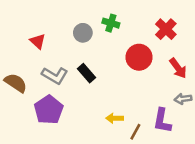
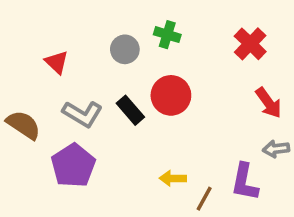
red circle: (139, 57) -> (171, 95), moved

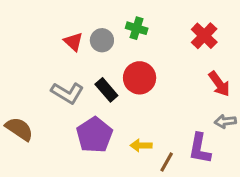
red triangle: (57, 62) -> (73, 42), moved
brown semicircle: (23, 125) -> (19, 129), moved
purple pentagon: (73, 165) -> (94, 135), moved

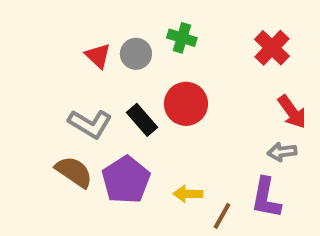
gray arrow: (225, 121) -> (282, 152), moved
brown semicircle: (19, 129) -> (74, 172), moved

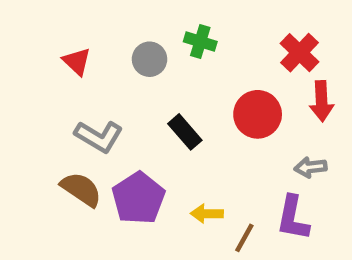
red triangle: (98, 56) -> (77, 61), moved
red circle: (186, 104) -> (258, 114), moved
red arrow: (292, 112) -> (322, 101), moved, turned 33
black rectangle: (142, 120) -> (185, 132), moved

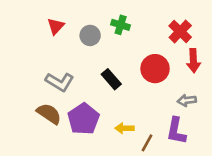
red triangle: (77, 61) -> (56, 26), moved, turned 30

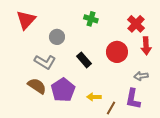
red triangle: (56, 26) -> (26, 20), moved, size x1.5
gray circle: (90, 35) -> (57, 37), moved

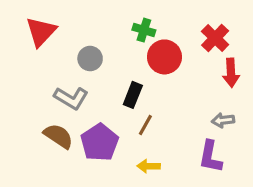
red circle: (117, 52) -> (164, 57), moved
black rectangle: (84, 60) -> (133, 95), turned 63
yellow arrow: (94, 97) -> (149, 166), moved
brown line: (111, 108) -> (145, 125), moved

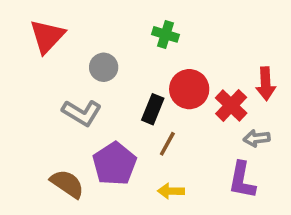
red cross: (215, 38) -> (231, 105), moved
red circle: (164, 57) -> (189, 89), moved
brown semicircle: (58, 136) -> (67, 184), moved

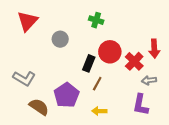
gray L-shape: (82, 113) -> (24, 78), moved

